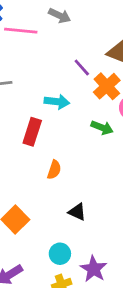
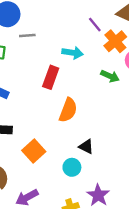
orange semicircle: (54, 170) -> (68, 110), size x1.5
cyan circle: (60, 254) -> (72, 167), moved

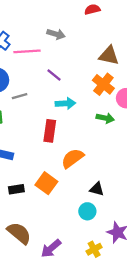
purple line: (95, 25) -> (54, 75), moved
orange semicircle: (68, 110) -> (73, 158), turned -135
orange square: (34, 151) -> (46, 183), moved

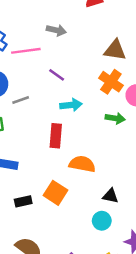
orange semicircle: (73, 158) -> (82, 164), turned 50

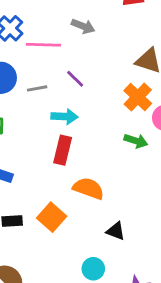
gray line: (21, 100) -> (37, 88), moved
cyan arrow: (71, 105) -> (64, 117), moved
cyan circle: (102, 221) -> (93, 269), moved

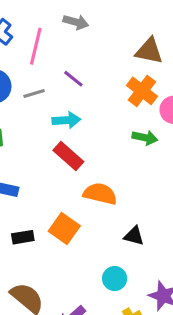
pink line: (43, 45) -> (36, 46), turned -72
red rectangle: (63, 150) -> (68, 156), turned -56

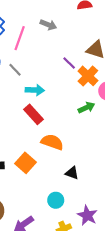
purple line: (73, 79) -> (69, 63), moved
gray line: (34, 93) -> (15, 70), turned 56
green arrow: (145, 138) -> (86, 108), turned -42

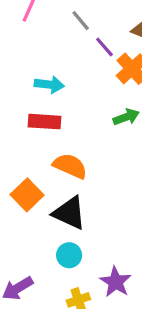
gray line: (15, 70) -> (81, 21), moved
red rectangle: (34, 114) -> (45, 122), turned -48
black triangle: (72, 173) -> (69, 213), moved, size x1.6

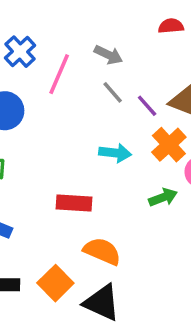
purple line: (104, 47) -> (147, 106), moved
cyan arrow: (49, 85) -> (115, 153), moved

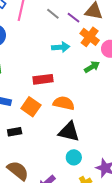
orange square: (55, 283) -> (31, 107), moved

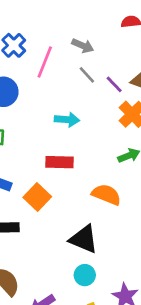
cyan arrow: (61, 47) -> (67, 120), moved
orange semicircle: (64, 103) -> (106, 195), moved

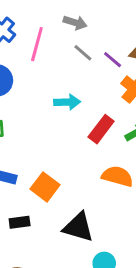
red rectangle: (60, 162) -> (101, 129), moved, turned -48
black triangle: (84, 239) -> (78, 227), moved

